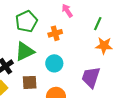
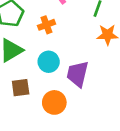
purple trapezoid: (91, 77) -> (78, 74), moved

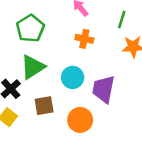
orange cross: (46, 25) -> (84, 39), moved, turned 35

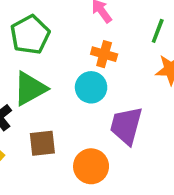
cyan circle: (73, 77) -> (91, 87), moved

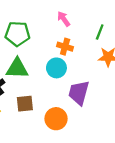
green pentagon: (30, 35) -> (18, 34), turned 30
green triangle: (30, 89) -> (17, 68), turned 30

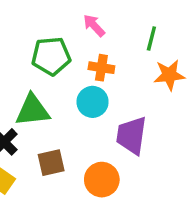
green pentagon: (18, 34) -> (51, 56), moved

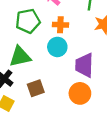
orange circle: (102, 180) -> (80, 93), moved

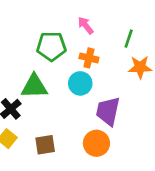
brown square: (36, 88) -> (45, 145), moved

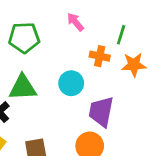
green pentagon: (51, 46) -> (24, 38), moved
orange cross: (89, 58) -> (100, 56), moved

